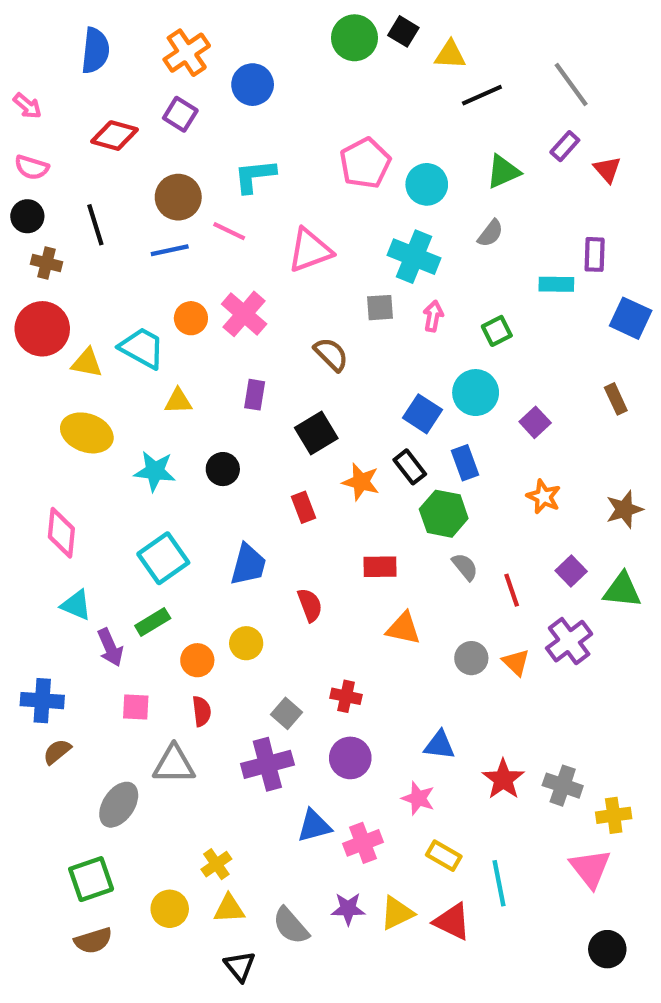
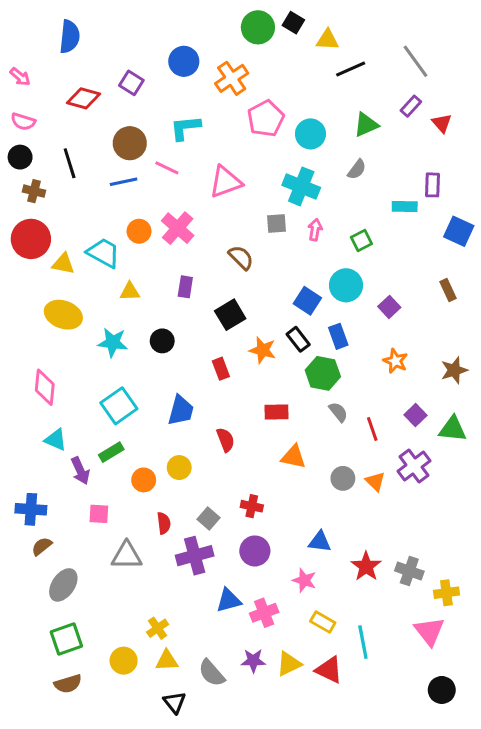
orange cross: (187, 53) -> (232, 78), moved
red semicircle: (202, 711) -> (164, 523), moved
gray ellipse: (119, 805) -> (63, 585), moved

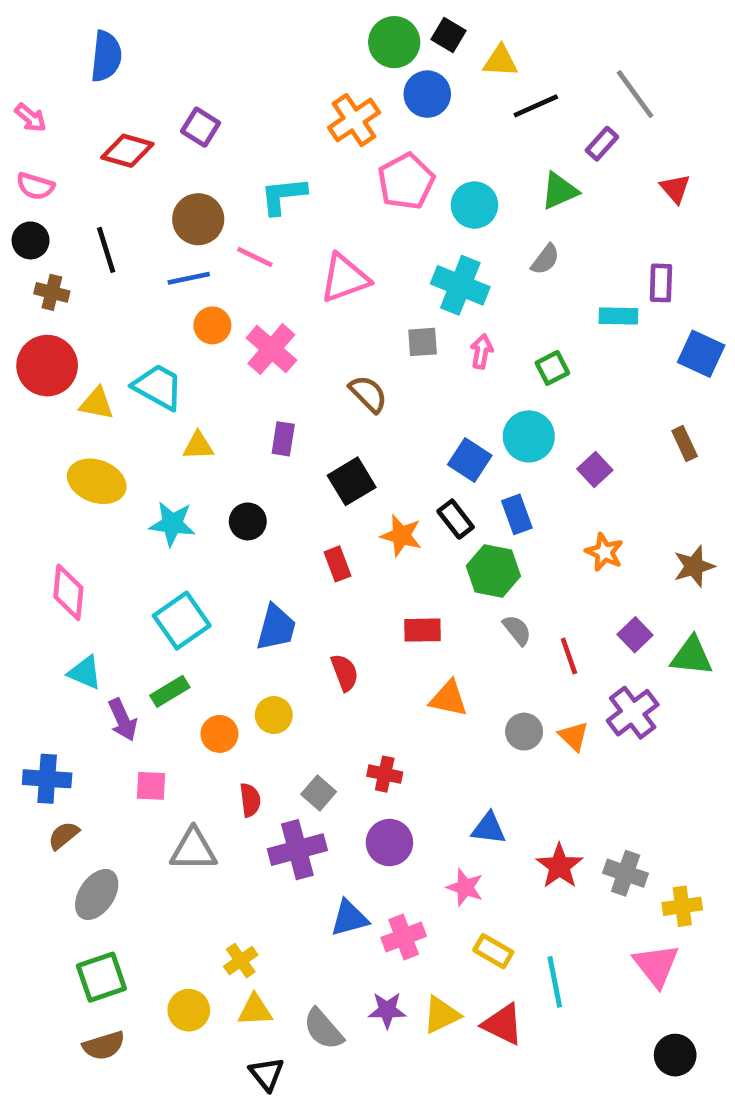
blue circle: (184, 61) -> (427, 94), moved
purple rectangle: (411, 106) -> (602, 144), moved
orange circle: (139, 231) -> (212, 325), moved

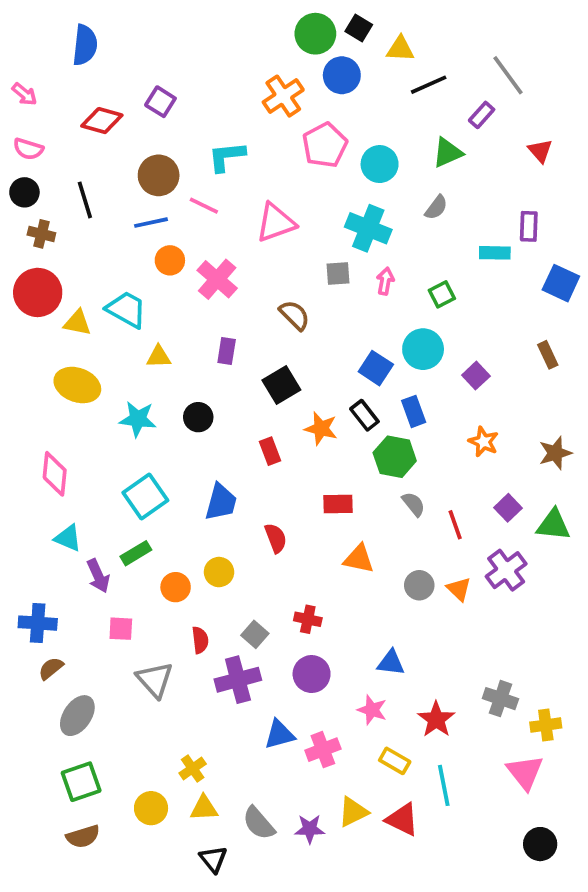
gray triangle: (193, 850) -> (155, 680), turned 48
red star: (559, 866) -> (436, 719), moved
purple star: (387, 1010) -> (310, 829), moved

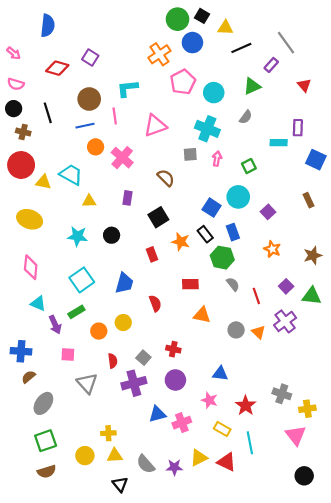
pink line: (204, 206) -> (115, 116), turned 56
yellow ellipse: (77, 385) -> (30, 219), moved
yellow cross: (193, 768) -> (108, 433), turned 32

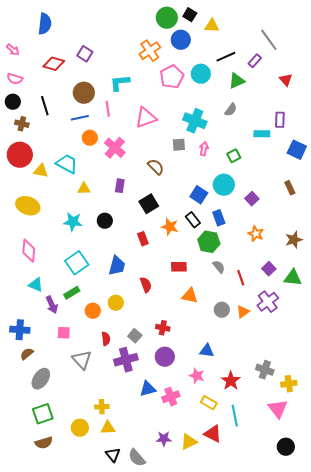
black line: (241, 48) -> (226, 57), moved
cyan circle: (214, 93) -> (201, 74), moved
orange triangle: (258, 332) -> (243, 312), turned 40
yellow triangle: (199, 458) -> (189, 442), moved
gray semicircle: (146, 464) -> (137, 458), moved

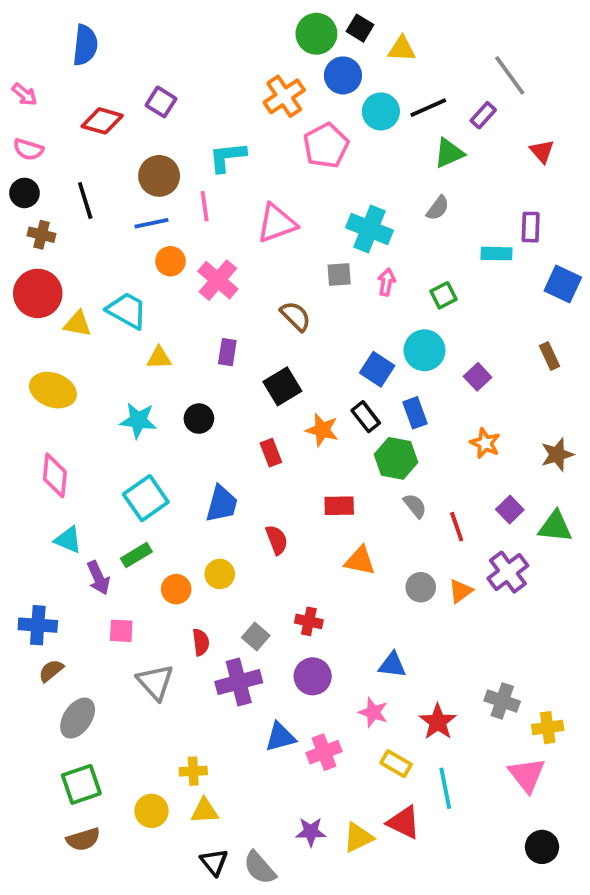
cyan circle: (201, 74) -> (381, 111), moved

